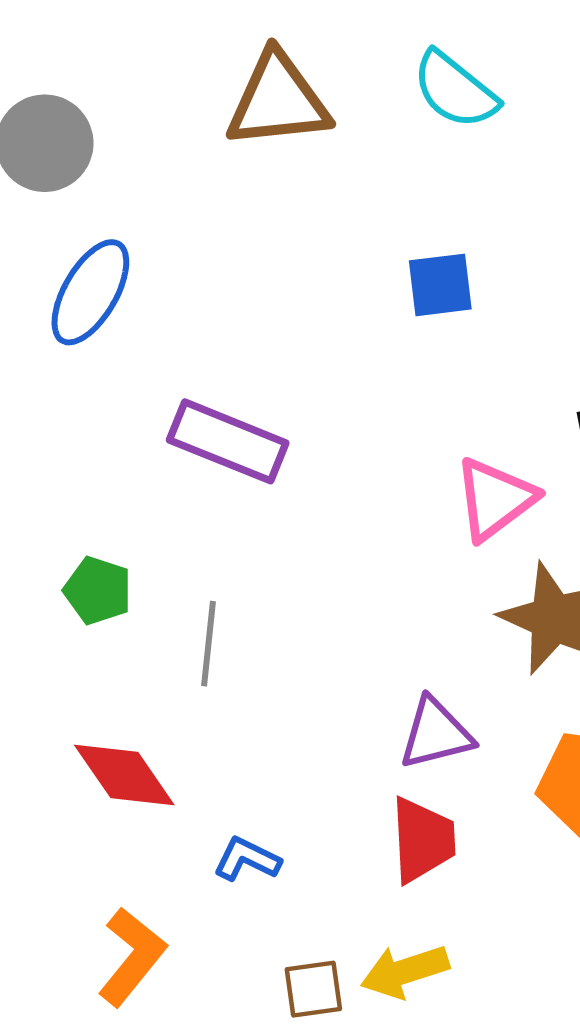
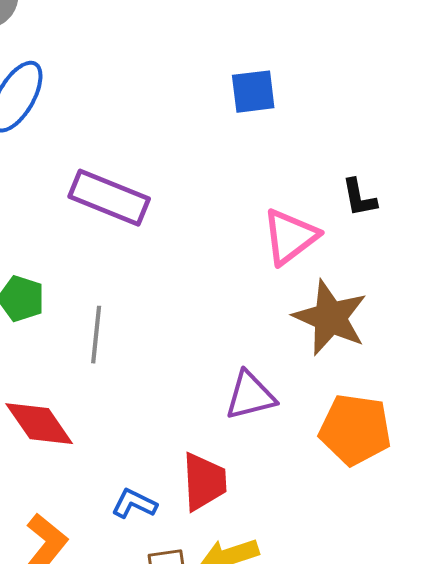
red trapezoid: (423, 840) -> (204, 482), moved
blue L-shape: (247, 859) -> (134, 504), moved

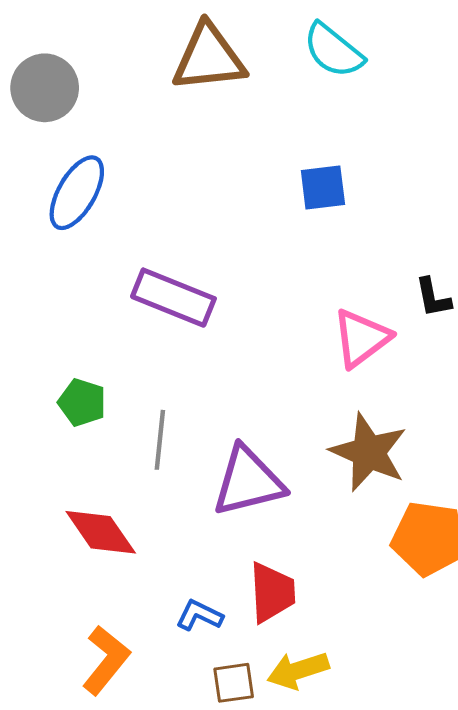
brown star: (330, 318) -> (369, 452), moved
purple triangle: (250, 396) -> (248, 481), moved, size x1.4

